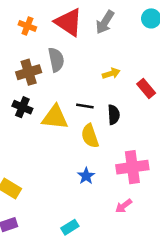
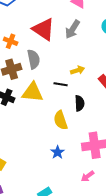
orange cross: (27, 26) -> (11, 41), moved
black line: (85, 106) -> (61, 84), moved
yellow triangle: (55, 117) -> (33, 92), moved

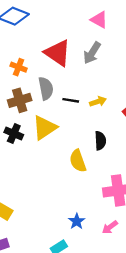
black line: (61, 84) -> (71, 100), moved
yellow triangle: (33, 92) -> (45, 128), turned -40
blue star: (58, 152) -> (77, 221), moved

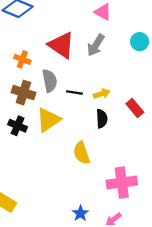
brown cross: (20, 100) -> (23, 93), turned 35
black semicircle: (100, 141) -> (102, 119), moved

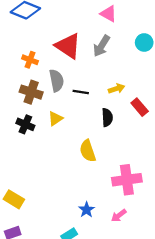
yellow arrow: (102, 94) -> (116, 89), moved
yellow triangle: (48, 120) -> (55, 119), size x0.6

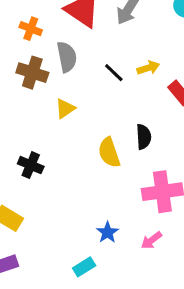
black line: (81, 92) -> (114, 73), moved, turned 35
black semicircle: (107, 117) -> (144, 137), moved
black cross: (25, 124) -> (31, 165), moved

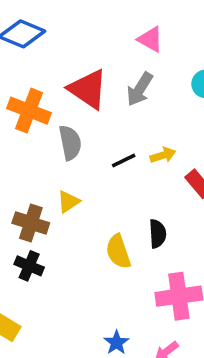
orange cross: (31, 29) -> (29, 111), size x1.6
brown cross: (32, 73) -> (31, 223), moved
black line: (114, 73) -> (124, 161), turned -70

